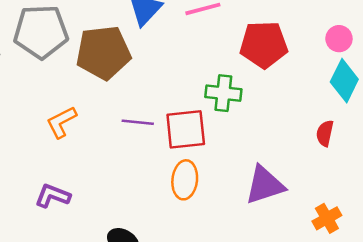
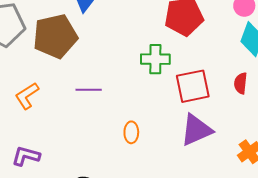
red square: (186, 129) -> (193, 86), moved
orange ellipse: (185, 180) -> (131, 132), size x0.7

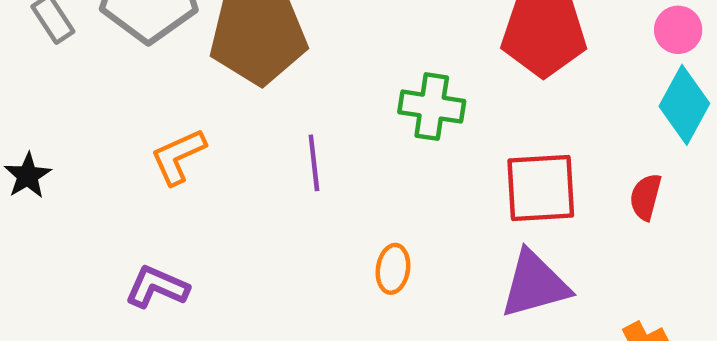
green cross: (155, 59) -> (432, 107), moved
purple line: (89, 90) -> (314, 163), turned 75

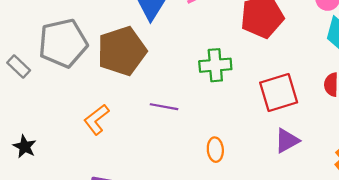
purple line: (314, 163) -> (164, 107), turned -60
purple triangle: (535, 284) -> (287, 141), size x0.7

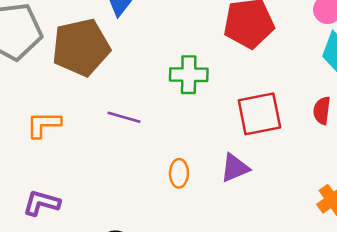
orange L-shape: (96, 119) -> (44, 124), turned 32
purple triangle: (287, 141) -> (235, 168), moved

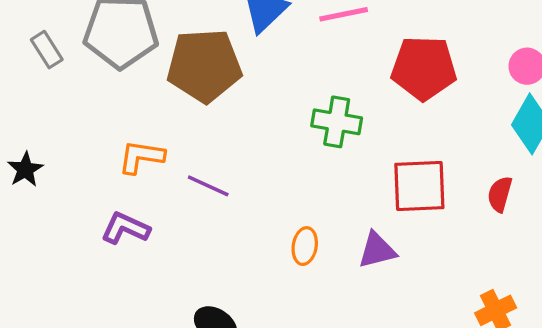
purple line: (124, 117) -> (208, 186), moved
purple L-shape: (41, 203) -> (125, 228), moved

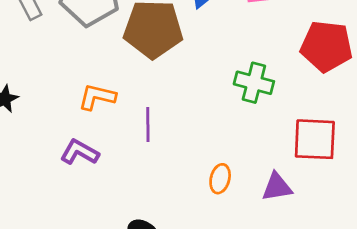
purple line: (208, 186) -> (148, 124), turned 60

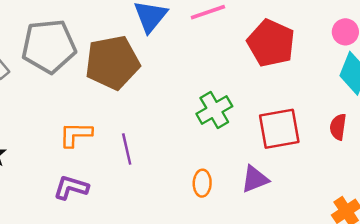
red pentagon: (326, 46) -> (271, 43), turned 30
green cross: (254, 83) -> (214, 110), moved, turned -32

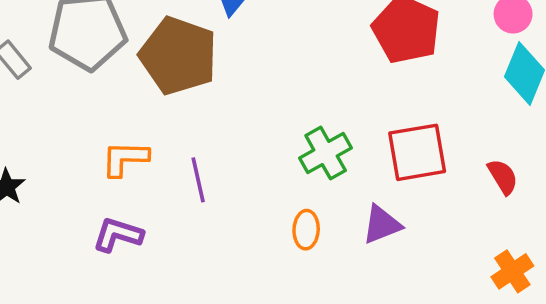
brown pentagon: (112, 63) -> (178, 56), turned 30
green cross: (214, 110) -> (326, 153), moved
red semicircle: (338, 127) -> (503, 177), moved, turned 140

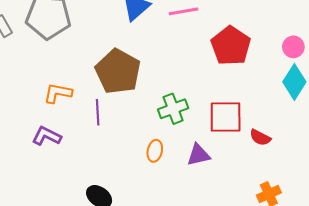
brown pentagon: (178, 56) -> (118, 71), moved
red semicircle: (503, 177) -> (260, 137), moved, turned 140

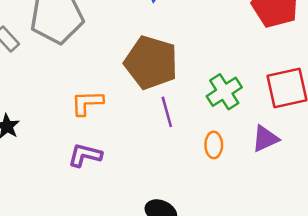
purple line: (98, 112) -> (167, 112), moved

